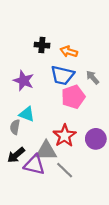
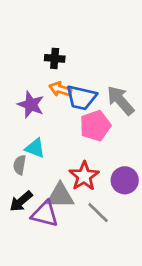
orange arrow: (69, 52) -> (60, 89), moved
gray arrow: (93, 77) -> (120, 100), size x1.6
gray line: (65, 170) -> (98, 213), moved

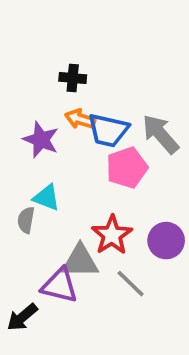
black arrow: (21, 201) -> (22, 317), moved

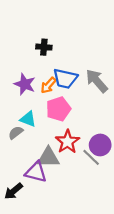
orange arrow: (80, 119) -> (48, 85), moved, turned -66
pink pentagon: (127, 168) -> (58, 109), moved
gray semicircle: (26, 220) -> (16, 133), turned 42
gray line: (131, 284) -> (91, 157), moved

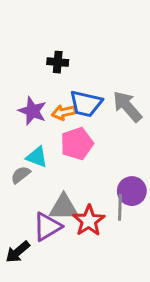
orange arrow: (48, 85) -> (64, 112), turned 36
red star: (67, 142) -> (89, 221), moved
gray line: (91, 157) -> (120, 207), turned 48
purple triangle: (36, 172) -> (47, 227), turned -45

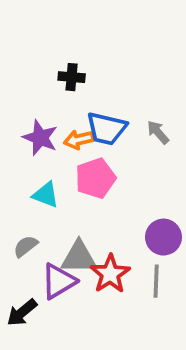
gray arrow: (127, 107) -> (158, 132), size x0.6
gray semicircle: (21, 175) -> (26, 246), moved
gray line: (120, 207) -> (156, 281), moved

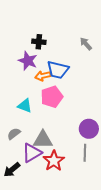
gray arrow: (158, 132) -> (86, 44), moved
purple star: (40, 138) -> (28, 61), moved
red star: (110, 274) -> (54, 161), moved

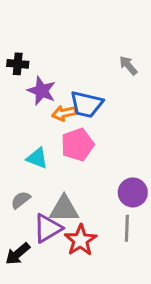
black cross: (39, 42) -> (18, 64), moved

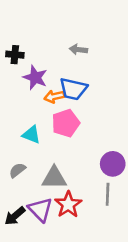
gray arrow: (128, 65) -> (78, 50), moved, turned -42
purple triangle: (48, 228) -> (40, 210), moved, turned -44

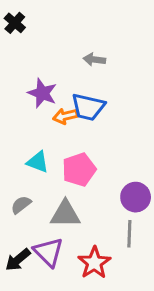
black cross: (15, 55) -> (15, 23), moved, turned 36
pink pentagon: (66, 123) -> (79, 170), moved
red star: (68, 205) -> (94, 263), moved

